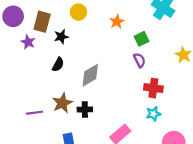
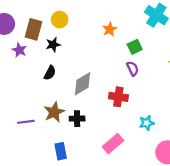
yellow circle: (78, 12) -> (60, 20), moved
red cross: (153, 88) -> (118, 97), moved

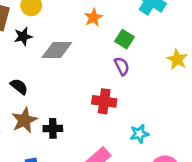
green square: (135, 47) -> (124, 39), turned -32
black semicircle: (50, 73) -> (19, 86), moved, turned -80
gray diamond: (82, 84) -> (57, 50), moved, turned 30

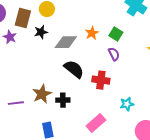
orange star: (93, 18) -> (92, 33), moved
black semicircle: (19, 86) -> (74, 69), moved, size x1.5

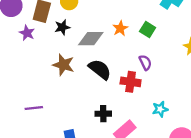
purple semicircle: (114, 54) -> (145, 62), moved
brown star: (42, 94) -> (63, 65), moved, turned -30
black cross: (63, 100) -> (103, 114), moved

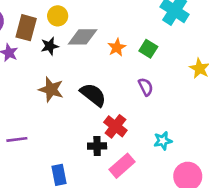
gray diamond: (91, 39) -> (83, 37), moved
red cross: (131, 82) -> (115, 126), moved, turned 30

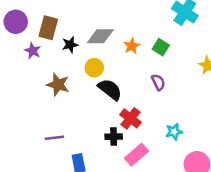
yellow circle: (58, 16) -> (94, 68), moved
brown star: (51, 89) -> (58, 85), moved
purple line: (17, 139) -> (54, 138), moved

